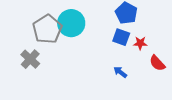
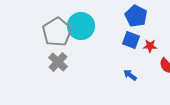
gray cross: (30, 59) -> (58, 62), moved

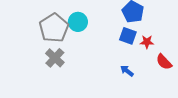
cyan circle: (81, 26) -> (78, 22), size x0.7

